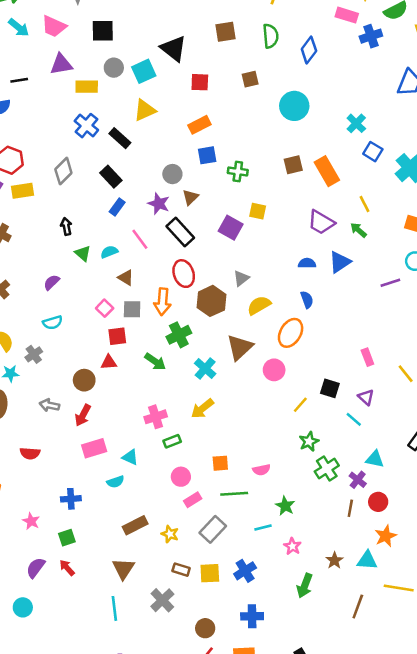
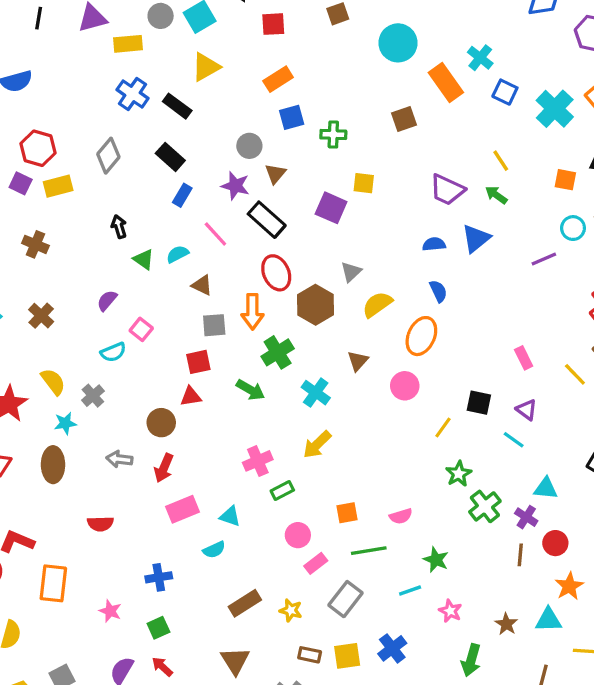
black line: (19, 80) -> (39, 18), moved, turned -66
orange rectangle: (327, 171) -> (446, 82), moved
pink square: (105, 308) -> (141, 329), moved
brown triangle: (240, 347) -> (358, 361), size x0.6

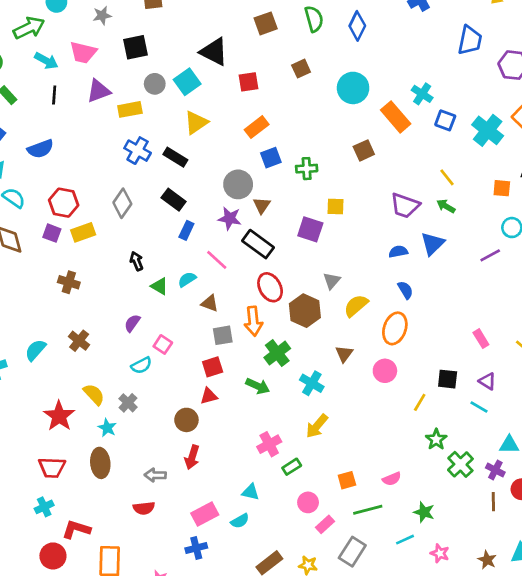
gray circle: (249, 146) -> (238, 184), size x1.4
cyan star: (65, 423) -> (107, 428), turned -30
gray arrow: (119, 459) -> (155, 475), moved
pink rectangle: (182, 509) -> (205, 514), moved

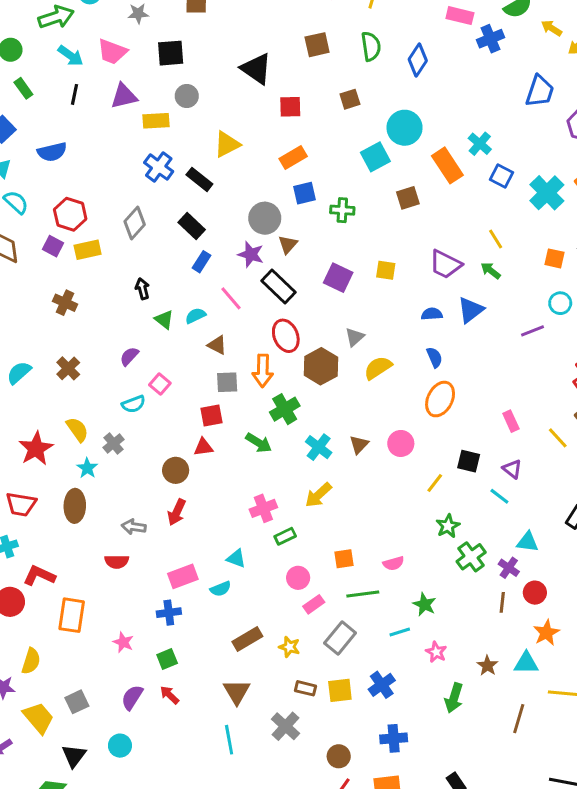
cyan square: (187, 82) -> (375, 157), moved
yellow square: (336, 206) -> (386, 270), moved
orange ellipse: (395, 328) -> (440, 399), moved
brown triangle: (344, 354) -> (359, 445), moved

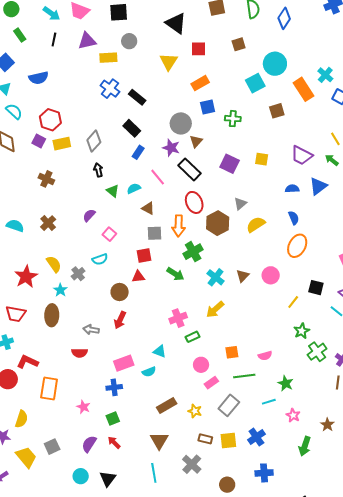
yellow triangle: (227, 144) -> (169, 62), moved, turned -30
gray diamond: (135, 223) -> (94, 141), moved
cyan semicircle: (19, 373) -> (15, 226), turned 60
cyan semicircle: (133, 404) -> (100, 259), moved
black triangle: (74, 756) -> (108, 479), moved

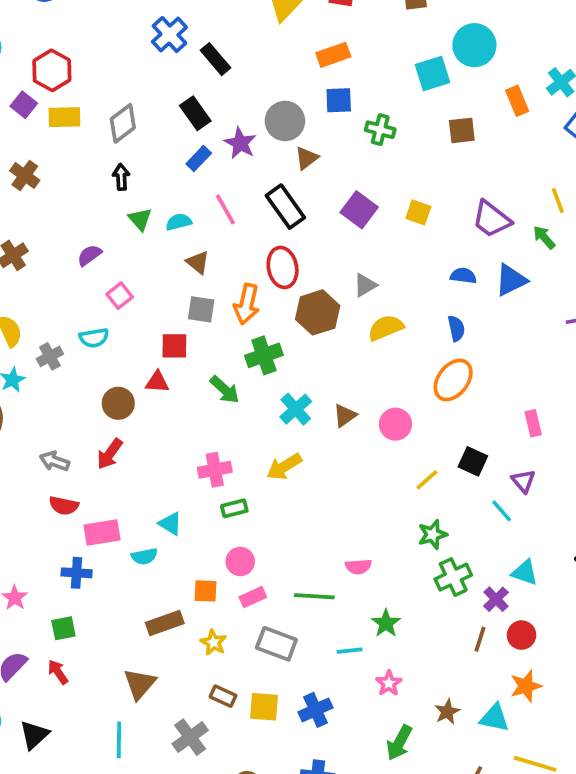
orange rectangle: (303, 89) -> (517, 101), size x0.7
purple star: (171, 148) -> (240, 143), moved
orange square: (232, 352) -> (205, 591), moved
red semicircle: (79, 353) -> (64, 506), moved
gray rectangle: (229, 405) -> (276, 644), turned 60

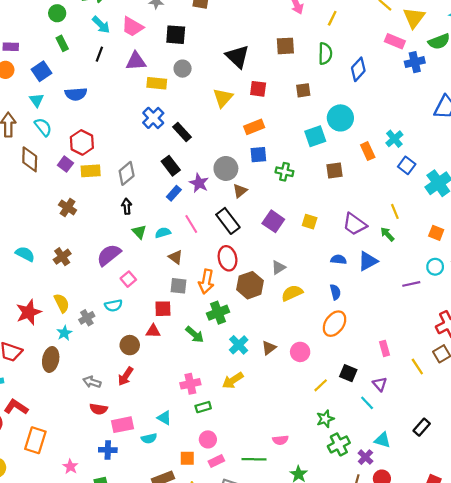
purple semicircle: (89, 255) -> (109, 255), size x1.6

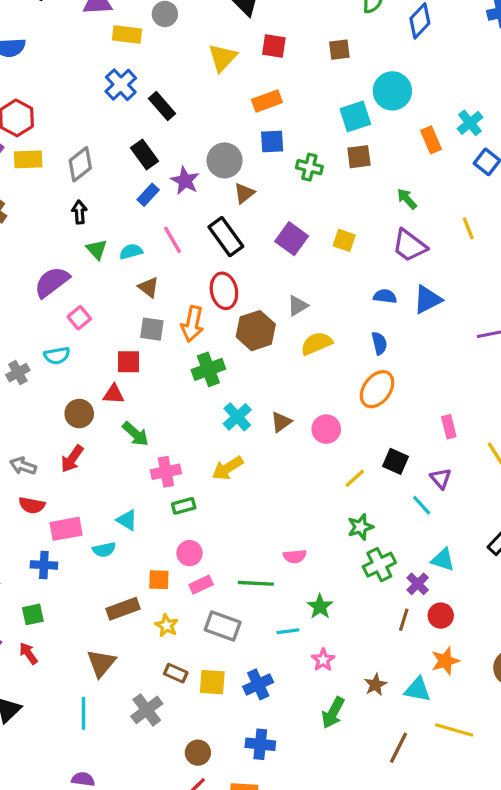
brown square: (335, 170) -> (359, 157), moved
green arrow: (387, 234) -> (407, 199), moved
green arrow: (195, 334) -> (135, 434), moved

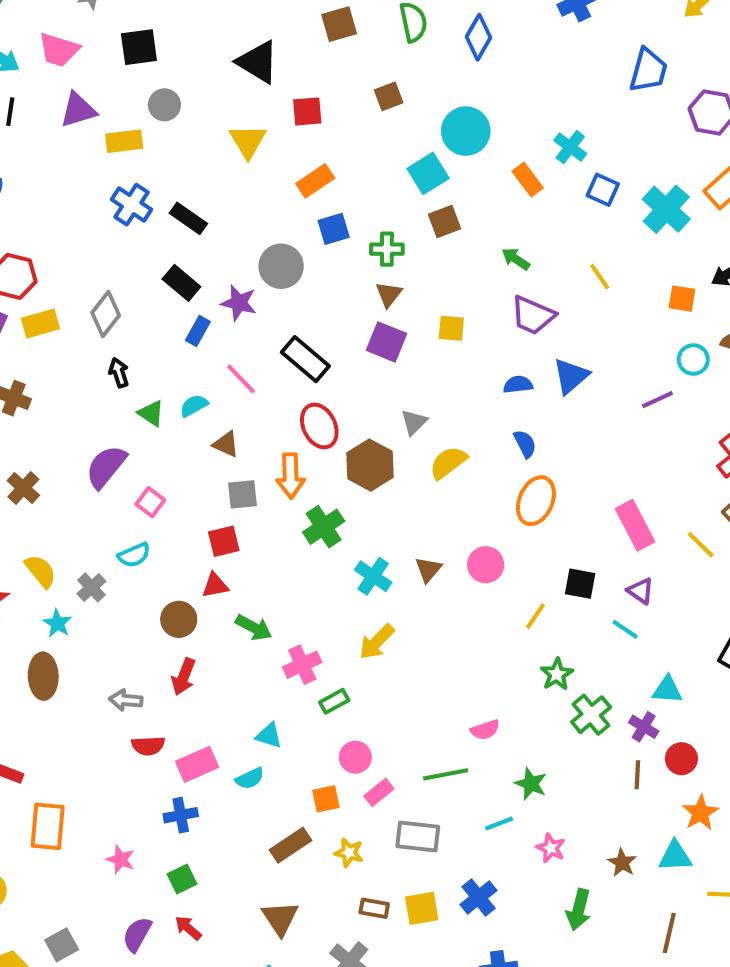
brown triangle: (244, 193) -> (389, 294), moved
pink rectangle: (449, 427) -> (635, 525), size x1.6

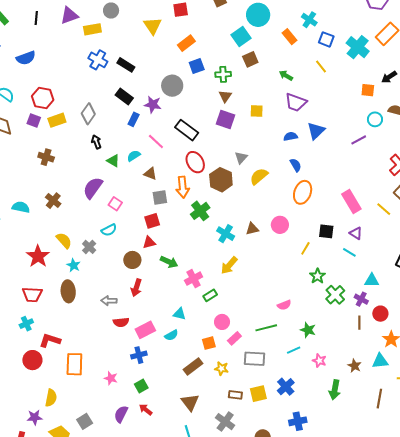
yellow line: (600, 277) -> (321, 66), moved
brown triangle: (428, 570) -> (252, 229), turned 40

